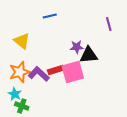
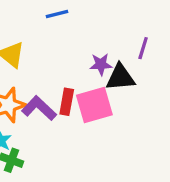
purple line: (109, 24) -> (143, 48), moved, turned 32
red rectangle: (56, 70) -> (67, 102), turned -63

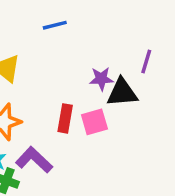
pink square: (94, 105) -> (94, 122), size x0.7
purple L-shape: (39, 108) -> (34, 160), moved

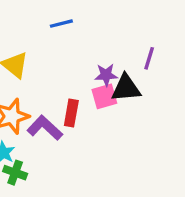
pink square: (94, 122) -> (104, 96), moved
purple L-shape: (34, 160) -> (45, 128), moved

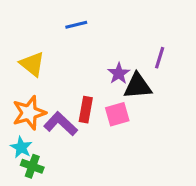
purple star: (106, 75) -> (119, 73), turned -30
pink square: (104, 96) -> (117, 114), moved

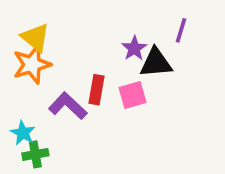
orange star: (29, 113) -> (32, 65), moved
green cross: (32, 166) -> (35, 154), turned -30

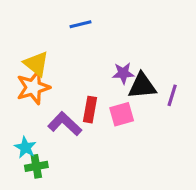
purple line: (181, 30) -> (172, 95), moved
purple star: (134, 48) -> (123, 73), turned 30

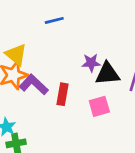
pink square: (122, 114) -> (99, 106), moved
purple L-shape: (65, 124) -> (34, 85), moved

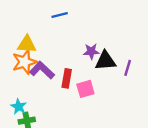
yellow triangle: (16, 55) -> (27, 44), turned -36
pink square: (99, 106) -> (85, 89), moved

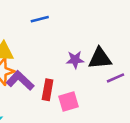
black triangle: (105, 61) -> (100, 58), moved
purple line: (128, 68) -> (116, 78), turned 49

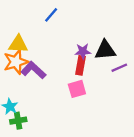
blue line: (40, 19) -> (51, 15), turned -35
red rectangle: (48, 90) -> (80, 65), moved

